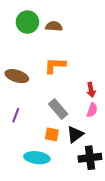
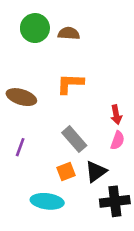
orange square: (52, 134) -> (66, 172), turned -32

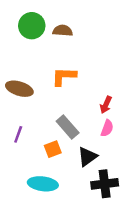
red arrow: (116, 115) -> (106, 105), turned 35
orange square: (66, 172) -> (53, 149), moved

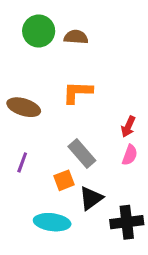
black triangle: (87, 157) -> (91, 198), moved

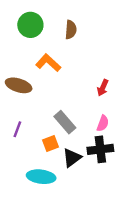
brown semicircle: (76, 37) -> (71, 30), moved, turned 90
orange L-shape: (77, 92) -> (48, 63), moved, turned 40
red arrow: (128, 127) -> (103, 88), moved
black cross: (127, 222) -> (100, 149), moved

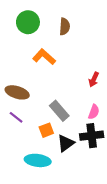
brown ellipse: (19, 85) -> (17, 92), moved
purple line: (17, 129) -> (16, 117), turned -72

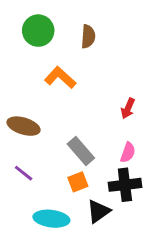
purple line: (16, 117) -> (24, 173), moved
orange square: (46, 130) -> (78, 182), moved
black triangle: (66, 143) -> (98, 211), moved

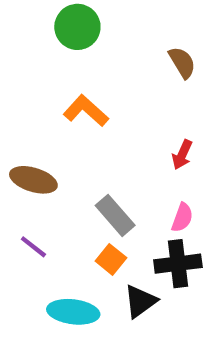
green circle: (38, 31) -> (77, 27), moved
brown semicircle: (88, 36) -> (182, 63), moved, turned -35
orange square: (78, 182) -> (111, 259), turned -30

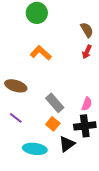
red arrow: (182, 155) -> (87, 52), moved

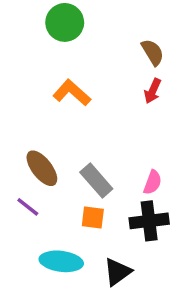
brown ellipse: (16, 86) -> (42, 168), moved, turned 35
orange square: (53, 124) -> (93, 217), turned -32
black triangle: (67, 144) -> (117, 272), moved

